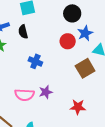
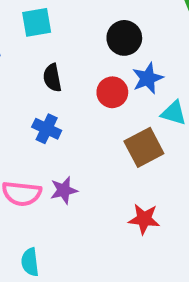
black semicircle: (23, 32) -> (52, 78), moved
red star: (78, 107) -> (144, 219), moved

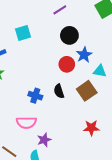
black semicircle: (52, 78) -> (59, 91), moved
blue cross: (47, 129) -> (35, 96), moved
purple star: (64, 190) -> (44, 140), moved

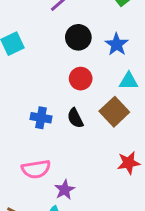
blue star: (84, 55) -> (117, 44), moved
blue cross: (35, 96) -> (41, 118), moved

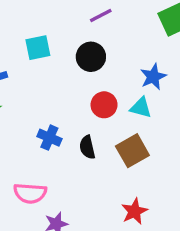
black circle: (78, 37) -> (91, 57), moved
cyan triangle: (129, 81) -> (141, 108), moved
red star: (129, 163) -> (134, 211), turned -30

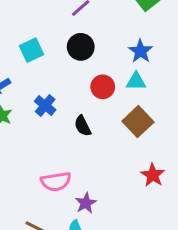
blue cross: (49, 138) -> (45, 105), moved, turned 30
black semicircle: (87, 147) -> (83, 126), moved

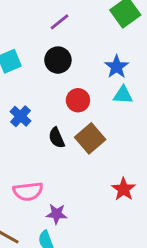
cyan triangle: (136, 81) -> (123, 95), moved
brown square: (138, 122) -> (90, 138), moved
purple star: (86, 203) -> (57, 214), turned 30

